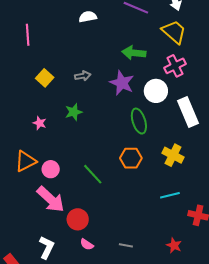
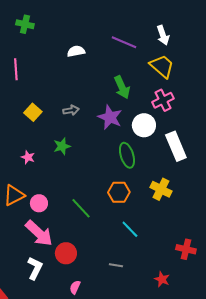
green arrow: (134, 53) -> (122, 87), turned -120
cyan line: (170, 195) -> (130, 229), moved, turned 60
pink semicircle: (87, 244) -> (75, 287), moved, turned 80
gray line: (126, 245) -> (116, 265), moved
white L-shape: (47, 247) -> (35, 268), moved

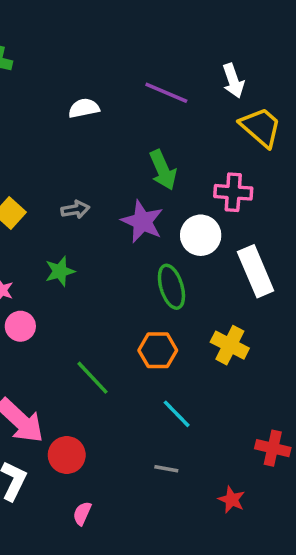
yellow trapezoid: (162, 66) -> (261, 127), moved
pink cross: (163, 100) -> (233, 192), turned 30
pink circle: (39, 203) -> (20, 326), moved
gray line: (116, 265) -> (166, 469), moved

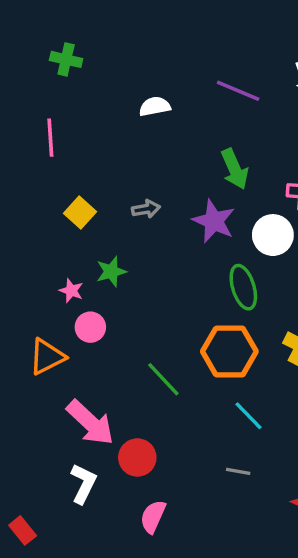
green star: (60, 271) -> (111, 272), moved
orange hexagon: (158, 350) -> (229, 351), size x1.4
pink semicircle: (82, 513) -> (153, 517), size x1.4

